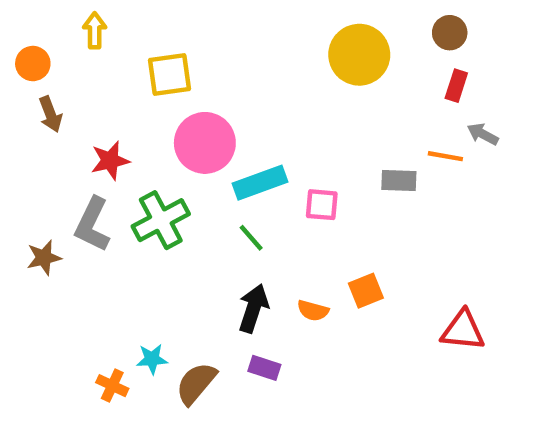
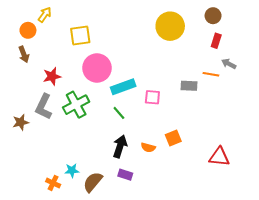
yellow arrow: (95, 30) -> (45, 15), turned 35
orange circle: (33, 64) -> (28, 30), moved

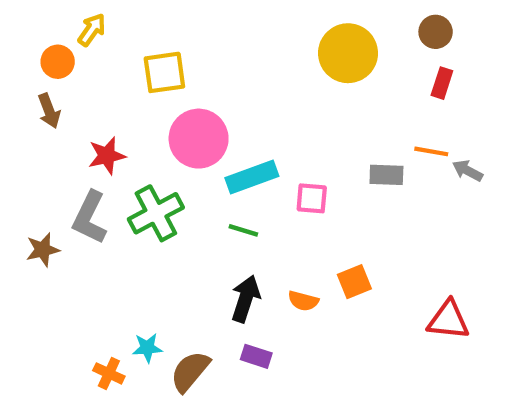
gray arrow: (229, 64) -> (468, 171), moved
green line: (119, 113) -> (243, 230), turned -32

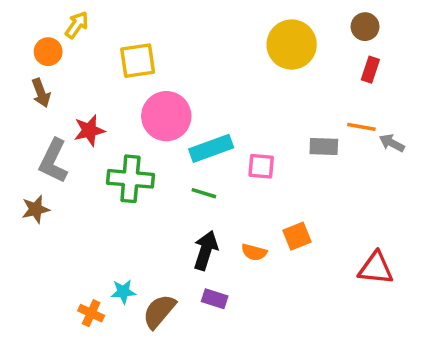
green cross: (156, 213) -> (130, 179), turned 33
gray L-shape: (90, 218) -> (53, 161), moved

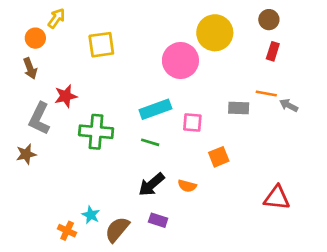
pink circle: (166, 116) -> (180, 61), moved
orange square: (297, 236) -> (219, 157), moved
black arrow: (206, 250) -> (151, 185), turned -148
cyan star: (123, 292) -> (91, 215), turned 30

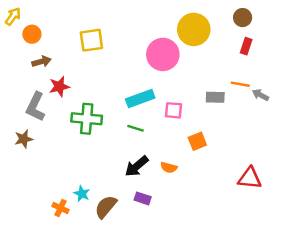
yellow arrow: (56, 18) -> (13, 16), moved
brown arrow: (30, 68) -> (41, 62), moved, turned -84

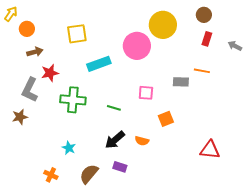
gray arrow: (260, 95) -> (235, 46), moved
cyan rectangle: (140, 98) -> (99, 64), moved
cyan star: (82, 194) -> (69, 148), moved

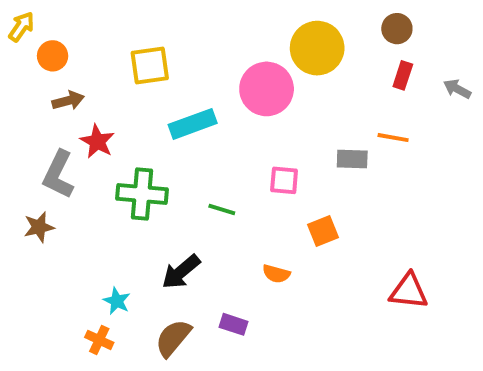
red star: (50, 73) -> (97, 141), turned -30
black arrow: (115, 140) -> (181, 272), moved
cyan star: (69, 148) -> (117, 301), moved

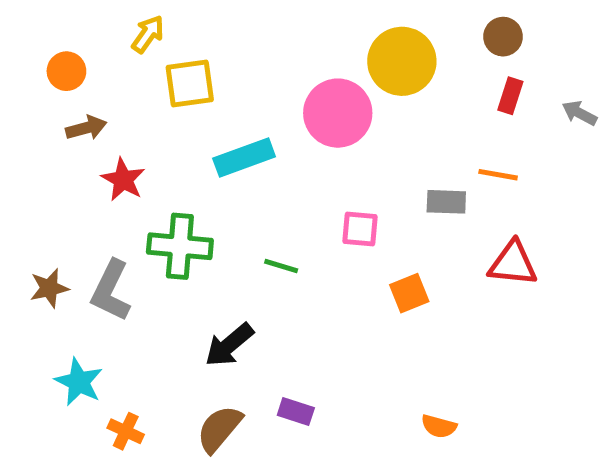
yellow arrow: (21, 27) -> (148, 34), moved
gray L-shape: (58, 175) -> (111, 291), moved
orange semicircle: (276, 274) -> (439, 426), moved
red triangle: (409, 291) -> (513, 264), moved
cyan star: (117, 301) -> (79, 382), moved, size x1.4

